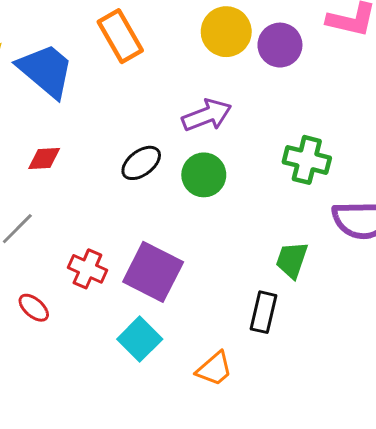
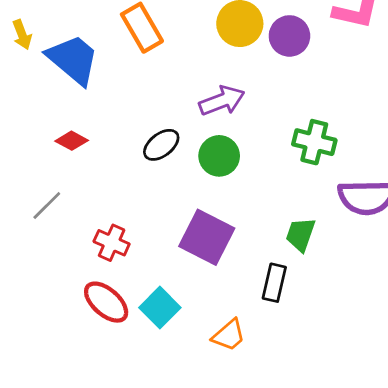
red diamond: (44, 158) -> (72, 141), turned 32
purple square: (153, 272) -> (207, 237), moved
red ellipse: (34, 308) -> (106, 302), moved, size x1.6

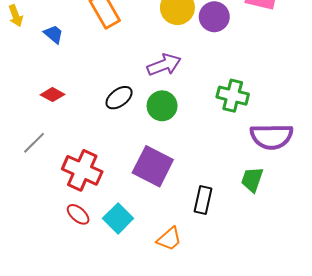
blue trapezoid: (73, 59) -> (54, 34), size x0.5
green trapezoid: (300, 234) -> (252, 180), moved
red cross: (112, 243) -> (82, 170), size x1.5
red ellipse: (106, 302) -> (78, 214), size x0.7

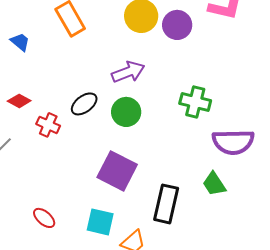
red cross: (82, 170) -> (48, 125), moved, size x0.6
green trapezoid: (252, 180) -> (214, 184), turned -52
black rectangle: (203, 200) -> (166, 204), size x1.4
cyan square: (118, 218) -> (100, 222), moved, turned -32

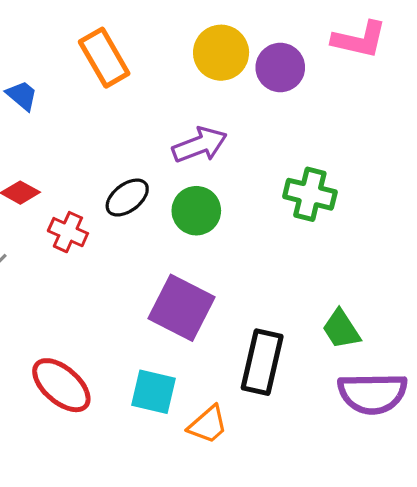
purple semicircle: (233, 142) -> (372, 393), moved
red ellipse: (44, 218) -> (61, 385), size x1.6

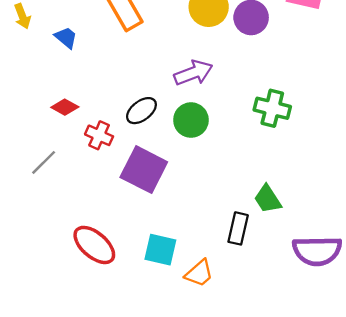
purple square: (182, 308) -> (144, 170), moved
green trapezoid: (341, 329) -> (268, 199), moved
black rectangle: (262, 362) -> (238, 228), size x0.7

